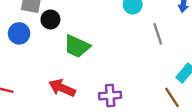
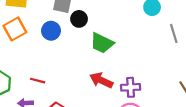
red arrow: (62, 88) -> (101, 80), moved

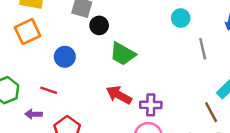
blue circle: (51, 31) -> (65, 57), moved

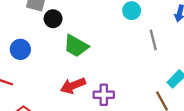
red arrow: (119, 95) -> (73, 86), turned -50

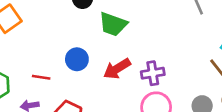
blue circle: (20, 49) -> (77, 59), moved

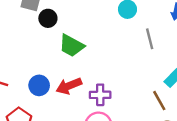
blue circle: (77, 59) -> (39, 85), moved

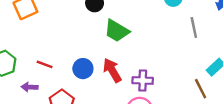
red arrow: (69, 86) -> (112, 70), turned 80

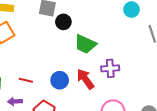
purple cross: (143, 80) -> (110, 68), moved

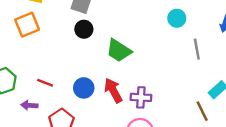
black circle: (63, 22) -> (84, 29), moved
purple cross: (110, 68) -> (141, 97), moved

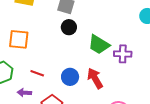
orange square: (27, 25) -> (19, 39), moved, turned 30
purple cross: (141, 97) -> (123, 54), moved

